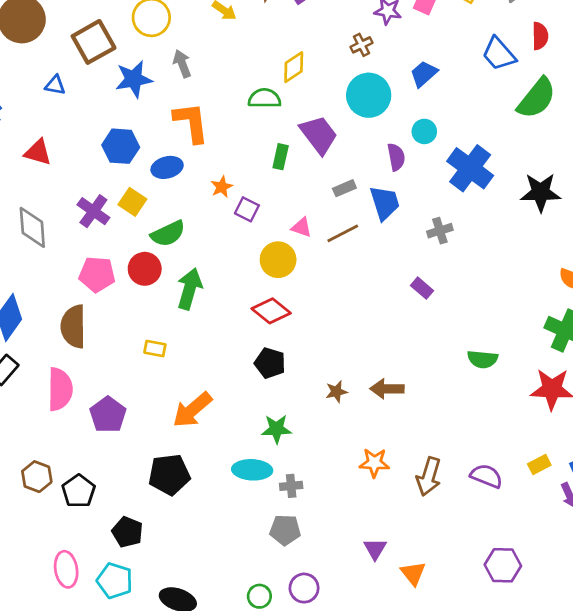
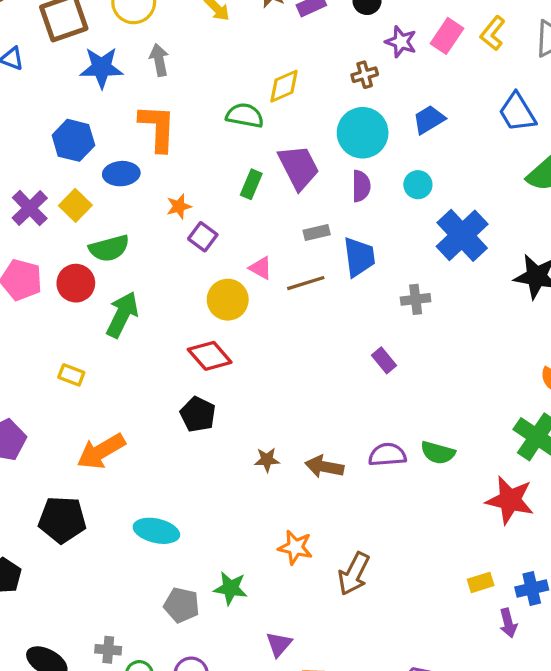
purple semicircle: (396, 157) -> (361, 186), moved
green star: (277, 429) -> (231, 588), moved
purple semicircle: (486, 476) -> (387, 455), moved, turned -36
gray cross: (291, 486) -> (108, 650), moved

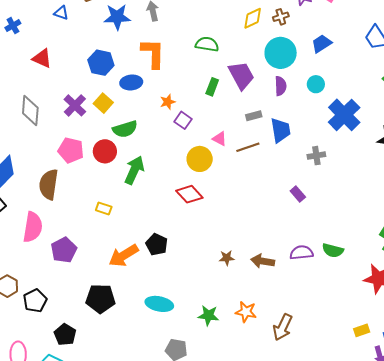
yellow diamond: (284, 86) -> (253, 18), moved
black pentagon: (198, 414) -> (157, 244), moved
green star: (231, 588) -> (208, 315), moved

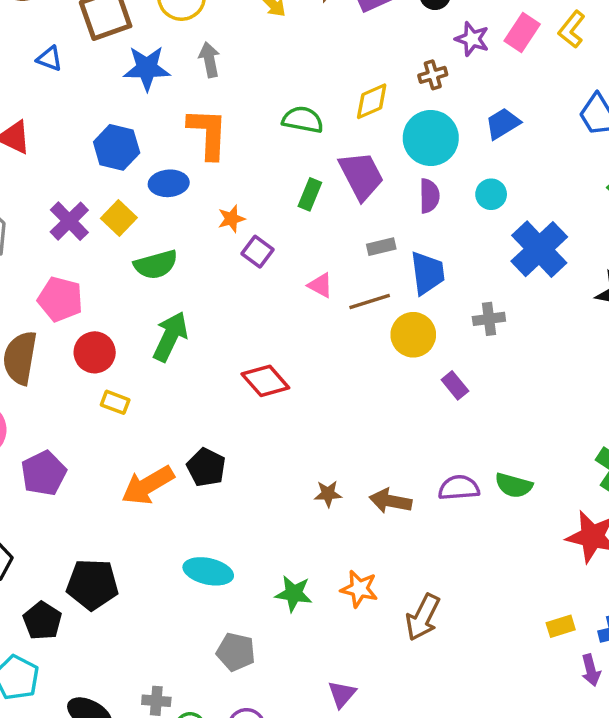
yellow diamond: (253, 18) -> (372, 101), moved
red circle: (105, 151) -> (95, 352), moved
yellow circle: (200, 159) -> (413, 335), moved
black pentagon: (101, 299) -> (92, 584), moved

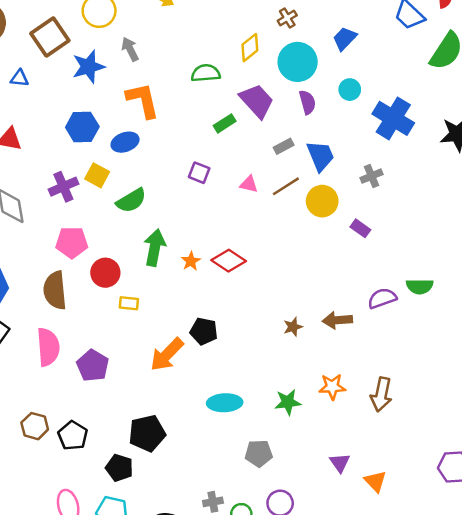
green rectangle: (310, 194) -> (225, 123), turned 50
orange star: (231, 219) -> (191, 261), moved
purple cross: (69, 221) -> (63, 187), turned 36

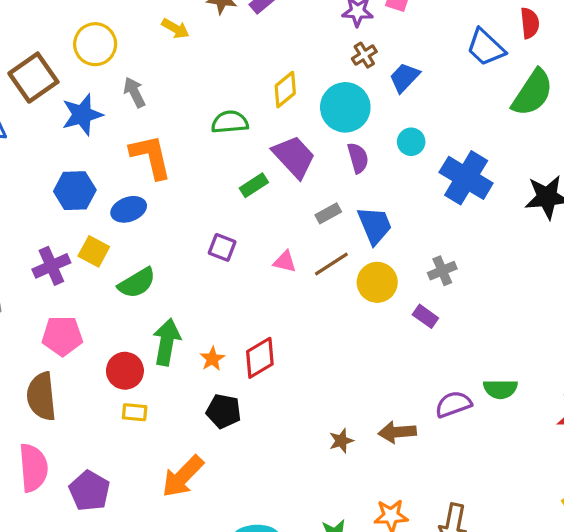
brown cross: (287, 18) -> (364, 55), moved
gray cross: (372, 176) -> (442, 271), moved
red diamond: (229, 261) -> (260, 358), turned -64
red circle: (105, 273) -> (125, 371), moved
black pentagon: (204, 331) -> (224, 411), moved

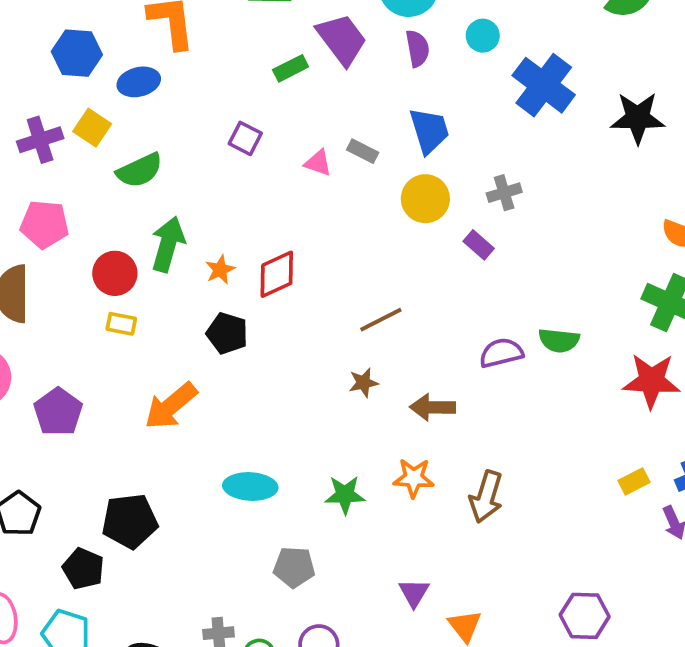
gray rectangle: (328, 213) -> (363, 151), moved, turned 50
brown line: (331, 264) -> (381, 320), moved
brown arrow: (397, 432) -> (433, 407), moved

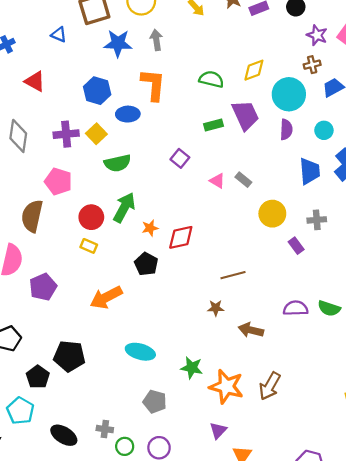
blue trapezoid: (429, 131) -> (310, 171), moved
orange star: (414, 478) -> (226, 386), moved, size x1.5

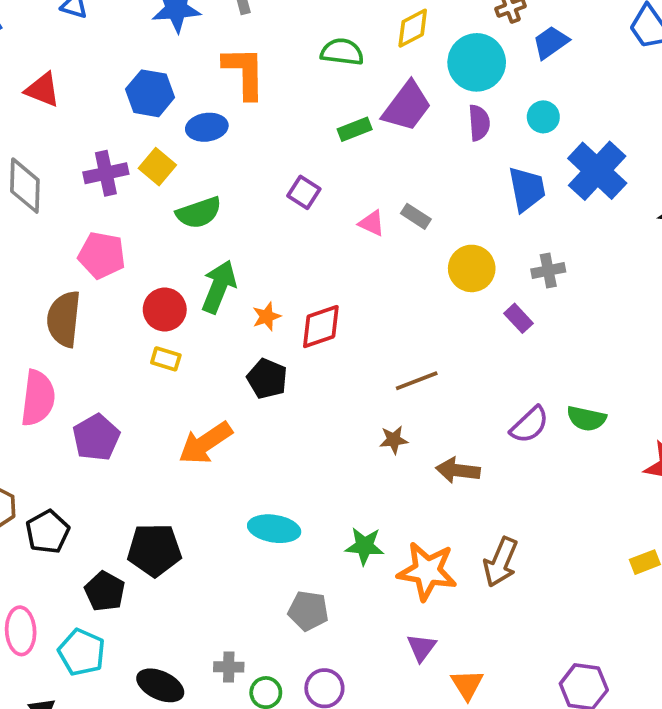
purple trapezoid: (245, 115) -> (407, 106), turned 68
purple semicircle: (296, 308) -> (530, 425), turned 145

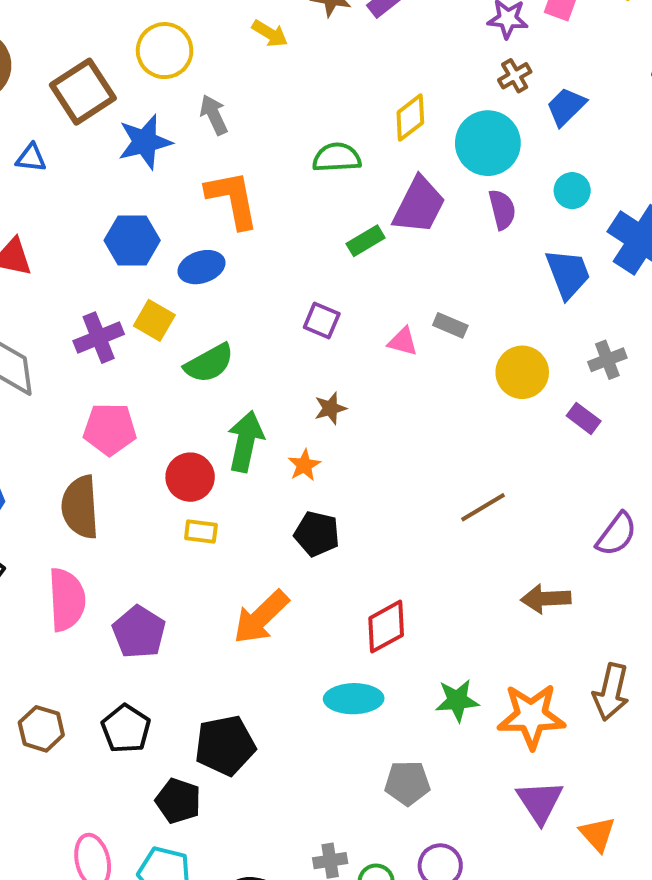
red diamond: (321, 327) -> (386, 627), moved
brown star: (394, 440) -> (330, 408), moved
black pentagon: (48, 532) -> (126, 729), moved
purple triangle: (421, 648) -> (540, 802), size x1.4

